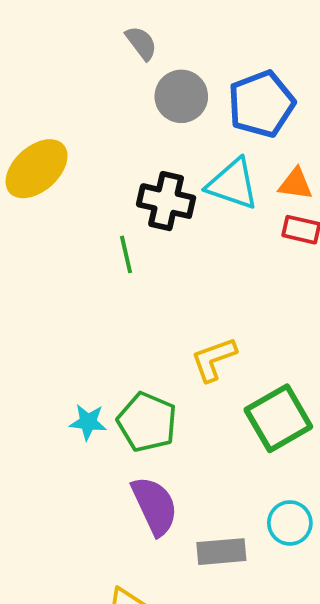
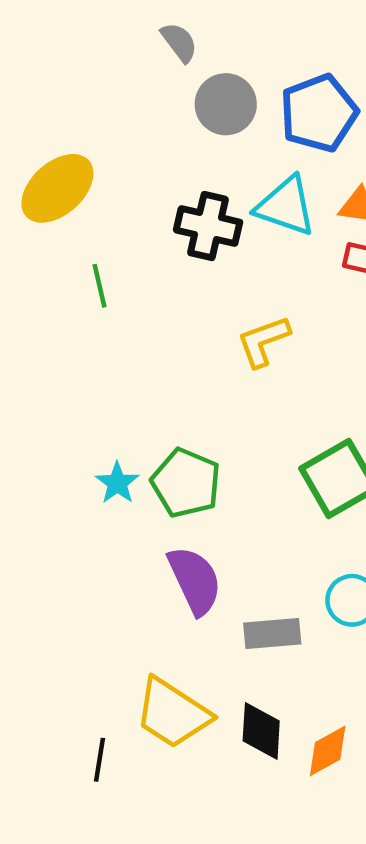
green line: (126, 254) -> (100, 286), moved
yellow L-shape: (214, 359) -> (263, 341), moved
cyan star: (88, 422) -> (117, 483), turned 30

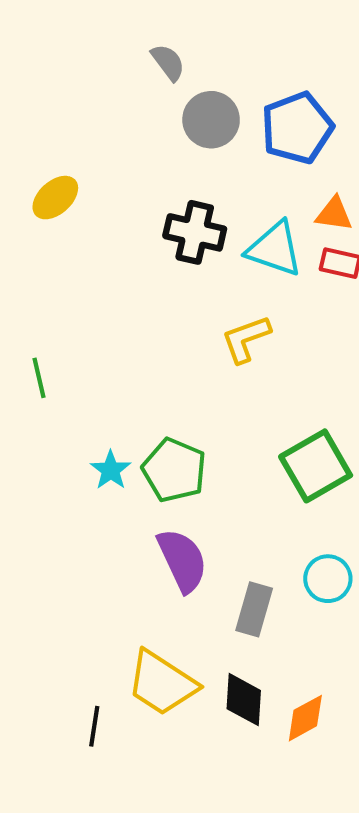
yellow ellipse: (57, 188) -> (55, 198), size x0.7
cyan triangle: (286, 206) -> (275, 249), moved
green line: (100, 286) -> (39, 378), moved
gray rectangle: (272, 634) -> (254, 609), turned -69

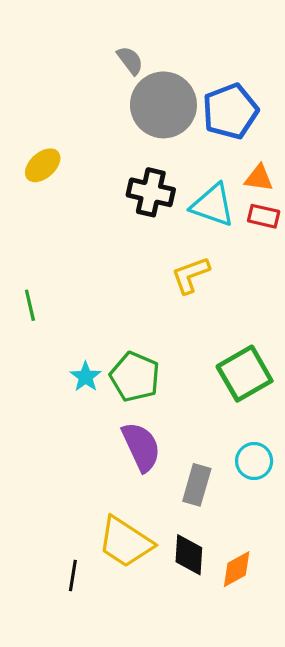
gray circle: (211, 120) -> (163, 105), size x1.5

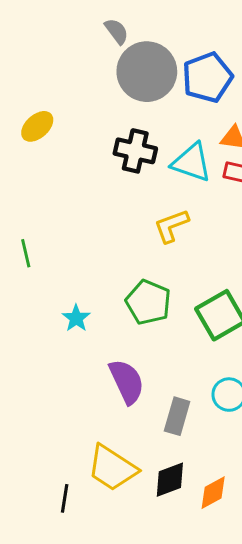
green pentagon: (135, 377) -> (148, 302), moved
black diamond: (189, 555) -> (170, 480), turned 66

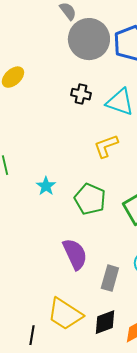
black cross: (135, 151) -> (81, 94), size x0.7
cyan star: (76, 318) -> (46, 186), moved

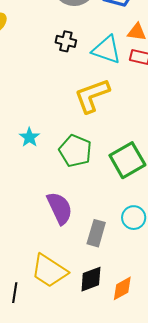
yellow L-shape: (106, 146) -> (92, 96), size x1.4

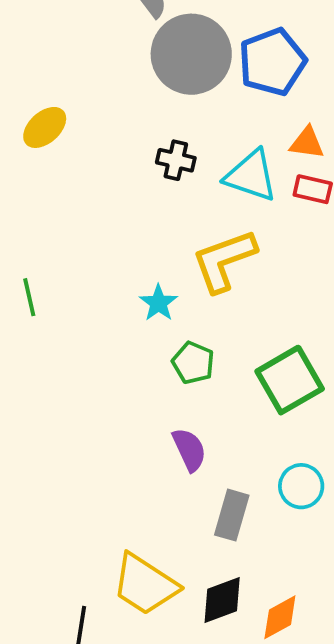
cyan star: (29, 137) -> (158, 303), moved
green pentagon: (75, 151) -> (193, 363), size x0.7
purple semicircle: (60, 208) -> (189, 450), moved, size x0.7

